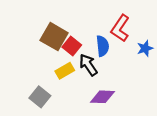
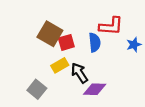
red L-shape: (120, 28) -> (111, 26), turned -120
red square: (72, 46) -> (66, 42), turned 35
black arrow: (88, 65) -> (79, 73), moved

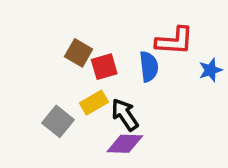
brown square: (50, 34) -> (79, 53), size x0.7
gray square: (37, 89) -> (58, 121), moved
purple diamond: (95, 89) -> (125, 144), moved

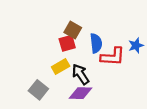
red L-shape: (174, 41) -> (113, 57), moved
brown square: (79, 53) -> (73, 30), moved
gray square: (58, 121) -> (38, 90), moved

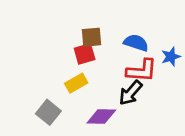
brown square: (73, 30) -> (92, 37), turned -35
blue semicircle: (96, 43) -> (136, 43), moved, turned -66
black arrow: (80, 74) -> (131, 93), moved, turned -105

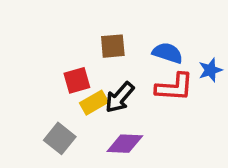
red square: (85, 54) -> (77, 80), moved
black arrow: (131, 93) -> (120, 97), moved

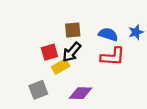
blue star: (210, 70) -> (136, 32), moved
black arrow: (120, 97) -> (72, 52), moved
gray square: (60, 138) -> (38, 90), turned 30

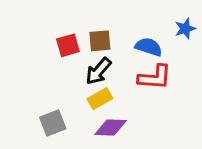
blue star: (136, 32) -> (185, 29), moved
red square: (49, 52) -> (68, 45), moved
yellow rectangle: (61, 67) -> (100, 99), moved

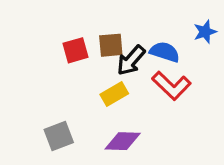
black arrow: (98, 71) -> (131, 60), moved
red L-shape: (155, 77) -> (171, 86), turned 40
yellow rectangle: (100, 99) -> (114, 94), moved

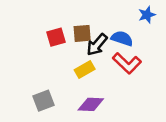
blue star: (205, 32) -> (147, 15), moved

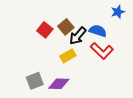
brown square: (82, 33) -> (66, 27), turned -35
red square: (56, 37) -> (45, 30), turned -35
purple diamond: (91, 104) -> (59, 84), moved

